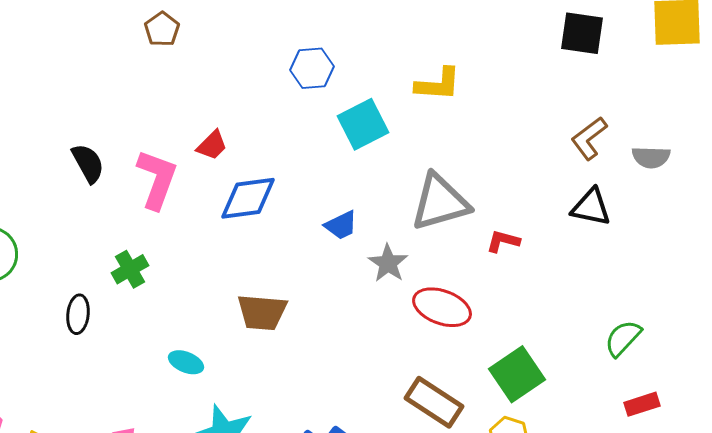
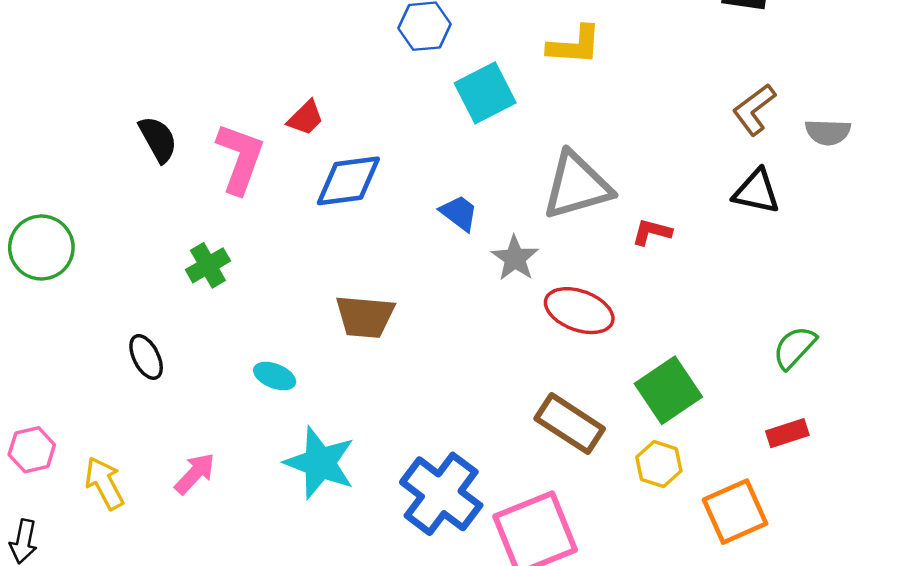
blue trapezoid: (341, 225) -> (459, 213), turned -117
black ellipse: (78, 314) -> (146, 357), moved, turned -33
red rectangle: (642, 404) -> (787, 433), moved

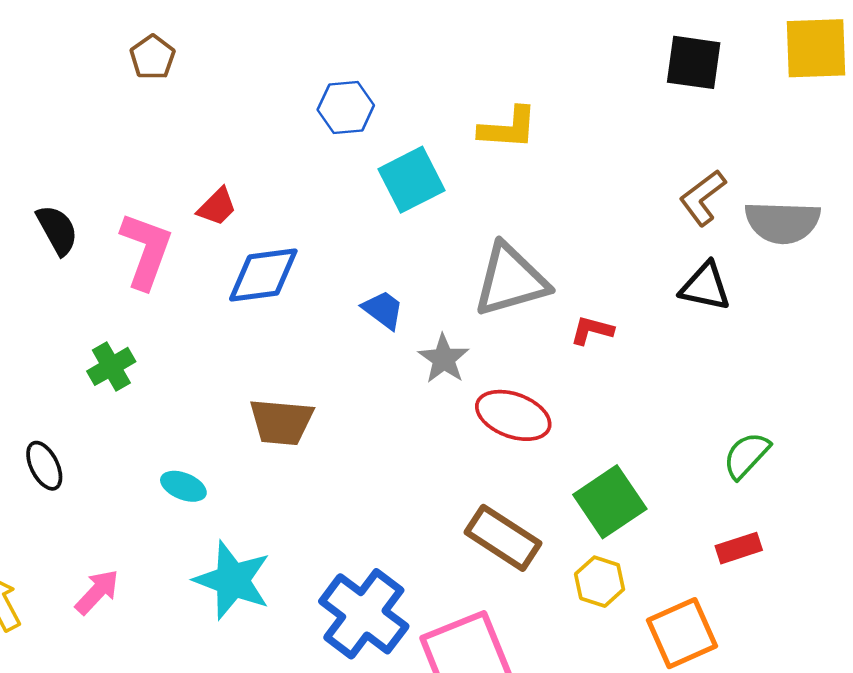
gray semicircle: (828, 132) -> (782, 222), size x1.5

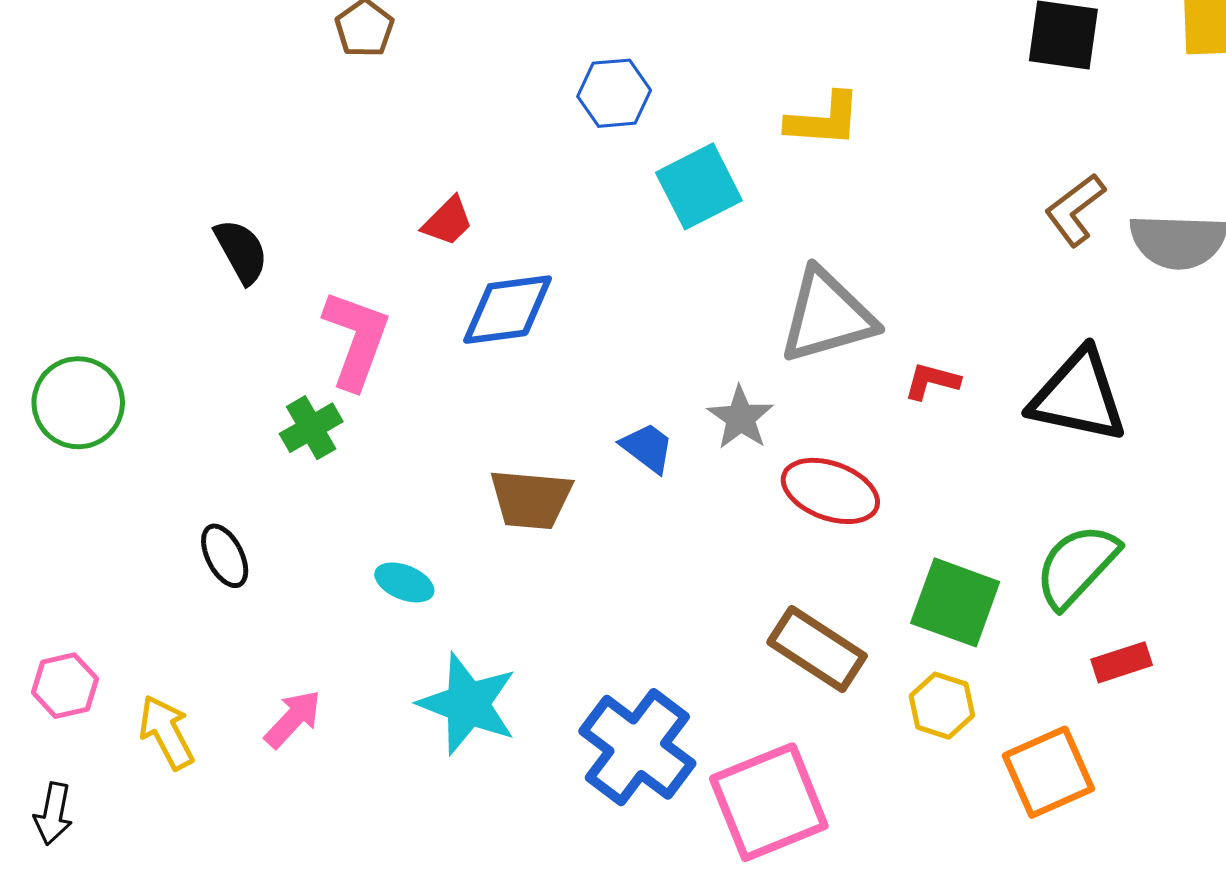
pink L-shape: (146, 251) -> (356, 340), moved
black triangle: (705, 287) -> (1078, 396), moved, size x1.5
blue trapezoid: (383, 310) -> (647, 448), moved
green semicircle: (746, 455) -> (1077, 566), moved, size x1.4
green square: (610, 502) -> (955, 602), turned -36

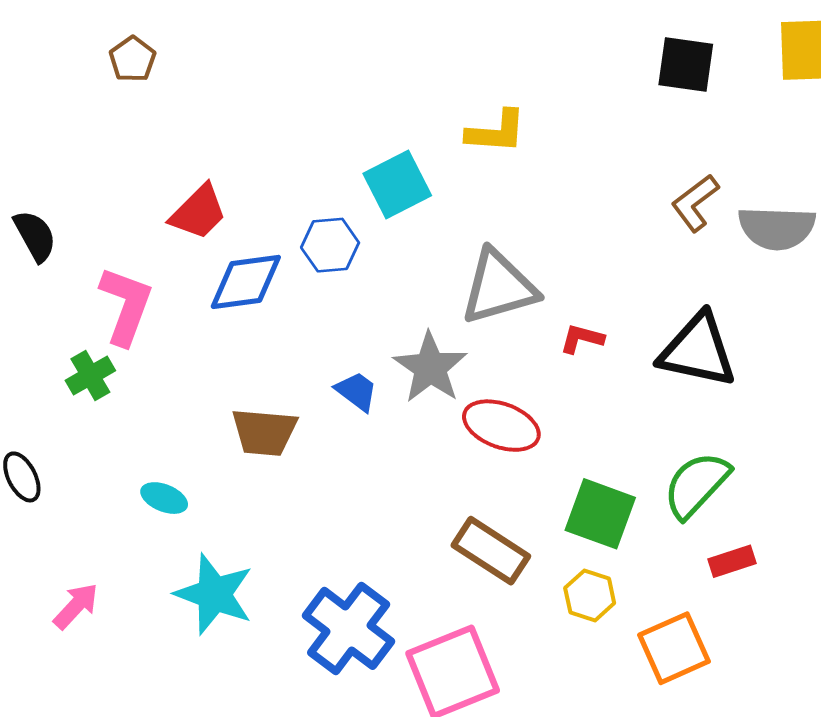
blue hexagon: (614, 93) -> (330, 245), moved
red trapezoid: (448, 221) -> (198, 212), size x1.4
gray star: (741, 418) -> (430, 368), size x1.4

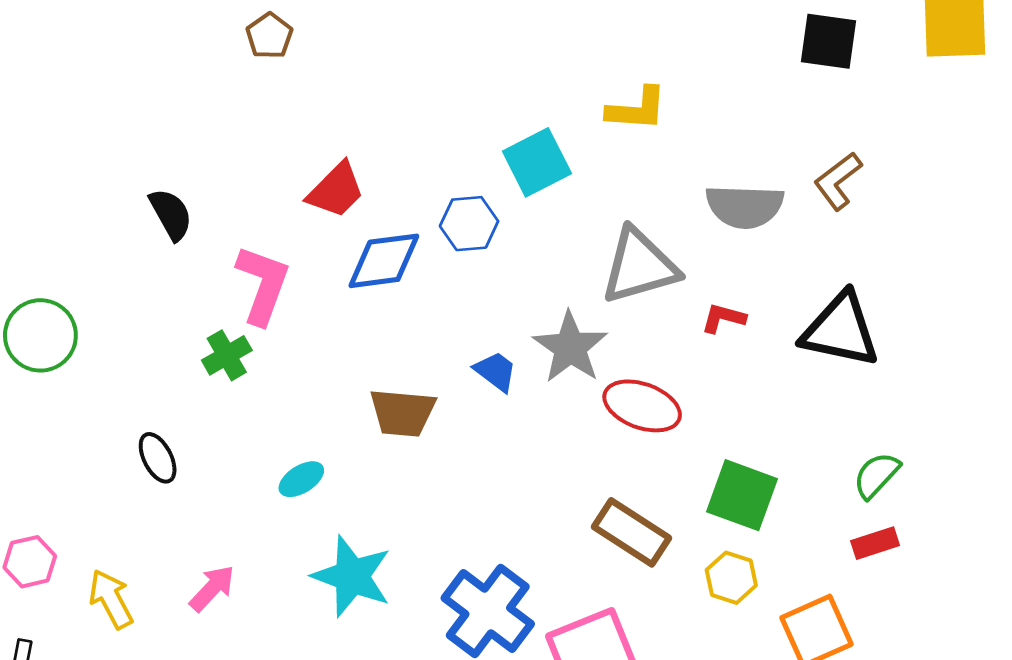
gray semicircle: (777, 228) -> (745, 206), moved
green semicircle: (696, 485) -> (876, 475), moved, size x0.7
cyan ellipse: (164, 498) -> (301, 479), turned -54

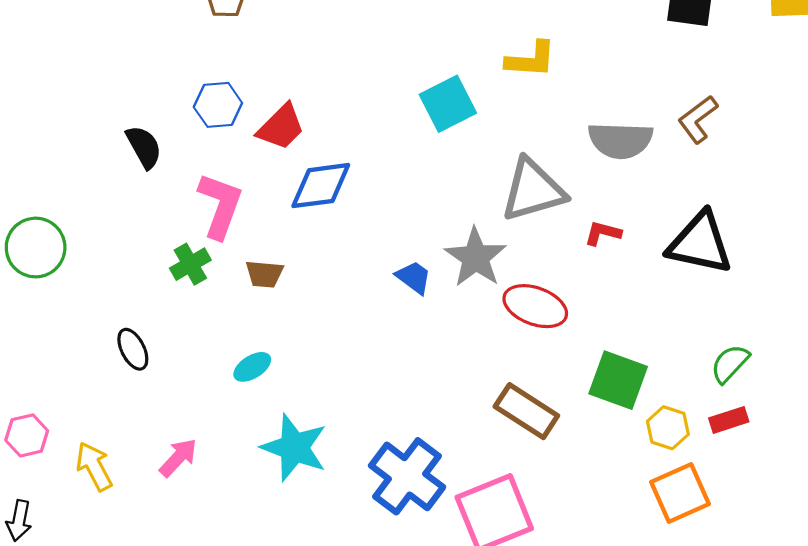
blue hexagon: (469, 224) -> (218, 105), moved
brown trapezoid: (402, 413) -> (264, 274), moved, size x0.7
yellow hexagon: (731, 578) -> (668, 428), moved

